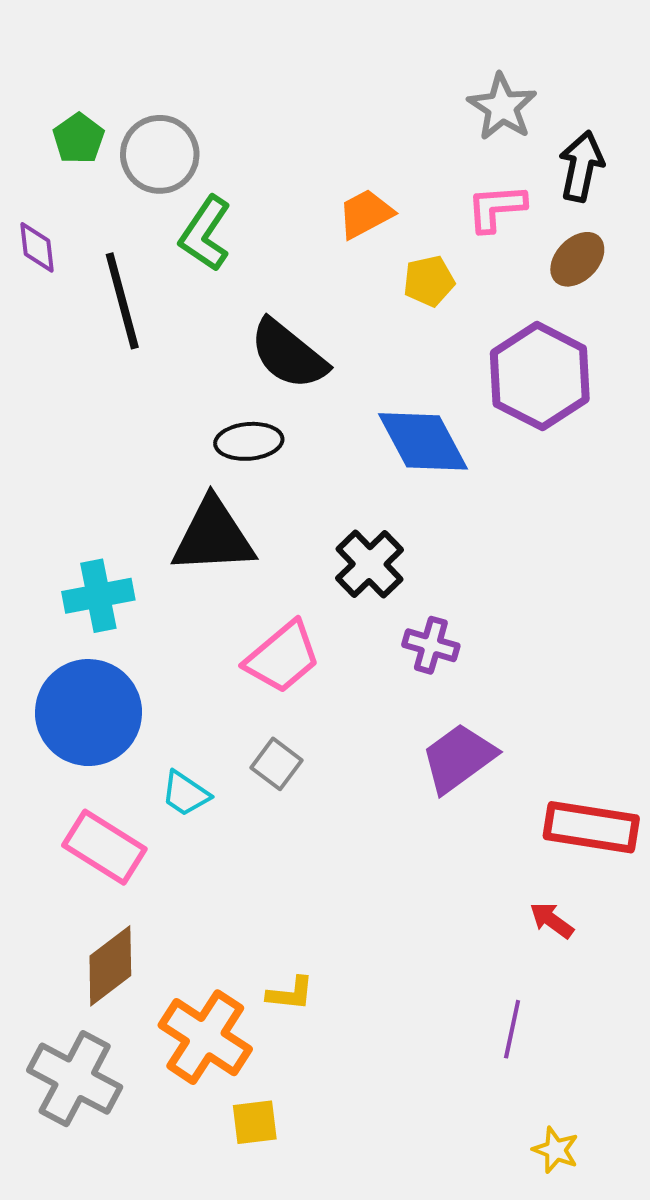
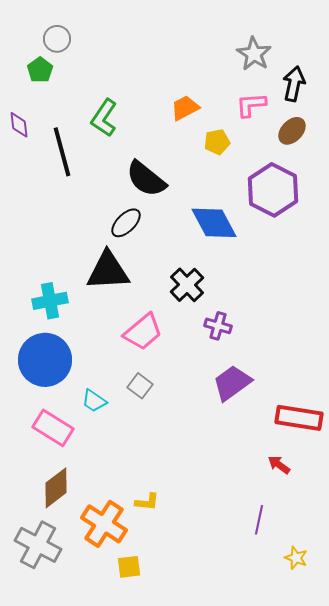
gray circle: (160, 154) -> (57, 39), moved, size x0.7
black ellipse: (249, 441) -> (126, 223), turned -40
yellow star: (556, 1150) -> (296, 558), moved

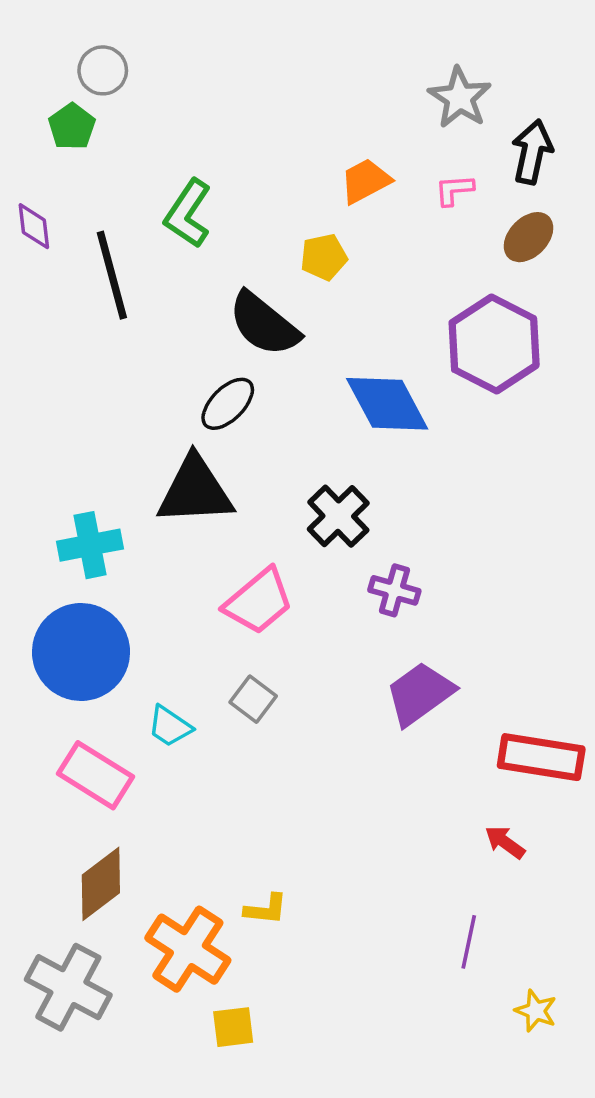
pink L-shape: (251, 105) -> (454, 190), size x0.7
orange trapezoid: (185, 108) -> (365, 181), moved
yellow pentagon: (217, 142) -> (324, 257), moved

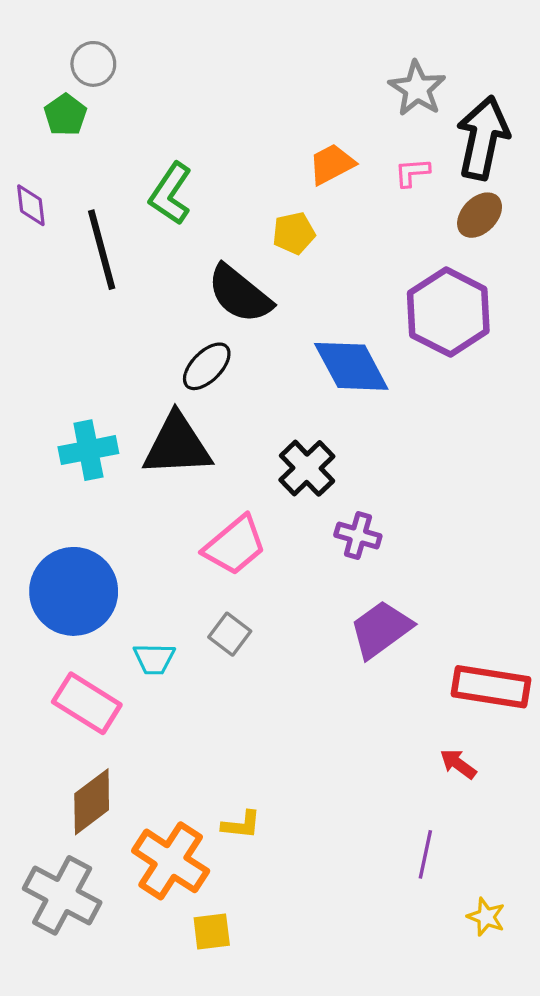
black arrow: (532, 152) -> (483, 138), size x1.4
cyan cross: (90, 545) -> (88, 450), moved
cyan trapezoid: (170, 726) -> (154, 659), turned -33

